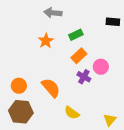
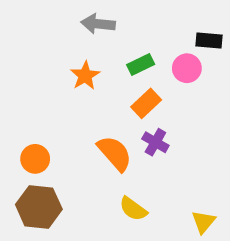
pink circle: (101, 67) -> (187, 68), moved
orange semicircle: (51, 88) -> (115, 153), moved

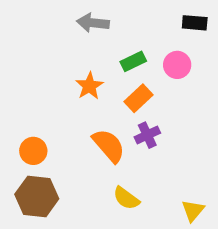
black rectangle: (209, 40) -> (195, 23), moved
orange star: (85, 76) -> (89, 86), moved
purple cross: (155, 142) -> (147, 135), turned 35

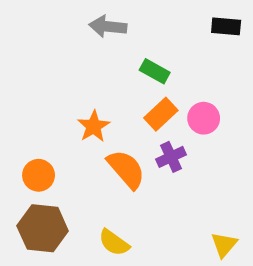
green rectangle: (133, 61) -> (155, 71), turned 55
pink circle: (177, 65) -> (204, 118), moved
orange star: (89, 86) -> (94, 126), moved
yellow semicircle: (126, 198) -> (114, 243), moved

